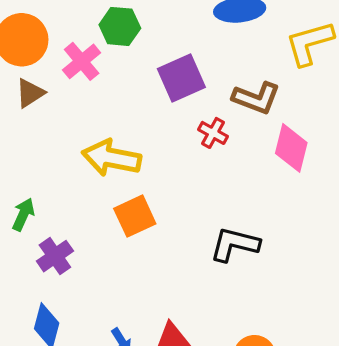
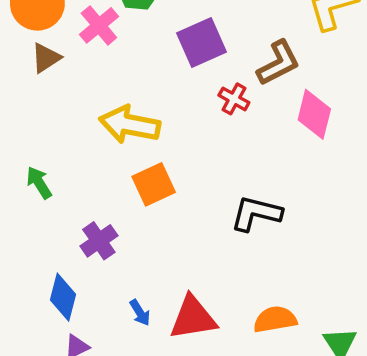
brown L-shape: (256, 98) -> (278, 63), turned -48
green arrow: (23, 214) -> (39, 183), turned -56
purple cross: (55, 256) -> (99, 241), moved

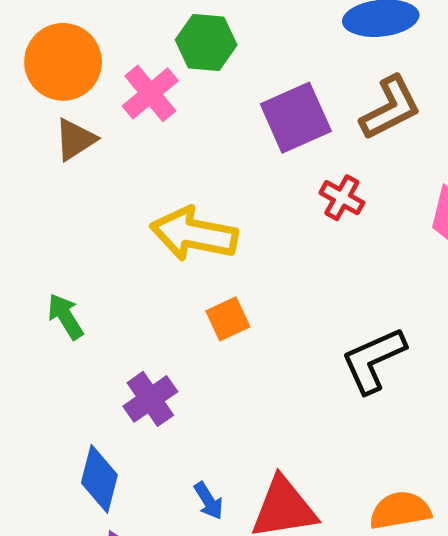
brown L-shape: (278, 63) -> (390, 108), moved
orange square: (154, 184) -> (228, 319), size x0.7
black L-shape: (256, 213) -> (373, 360), turned -38

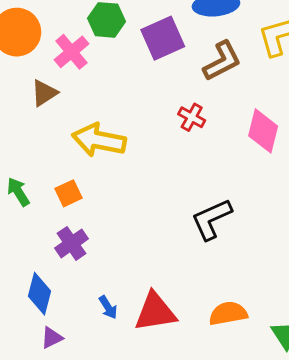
purple square: (296, 118) -> (163, 38), moved
brown triangle: (75, 139) -> (44, 93), moved
orange square: (228, 319) -> (68, 193), moved

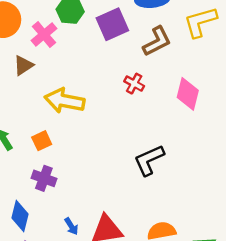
purple cross: (72, 243) -> (44, 178), turned -35

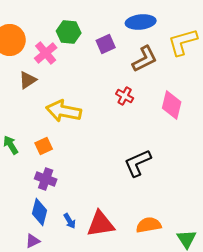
purple square: (112, 24) -> (106, 44), size x0.7
blue diamond: (20, 216) -> (40, 212), moved

